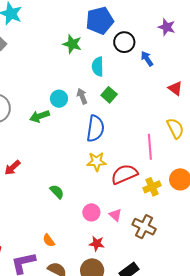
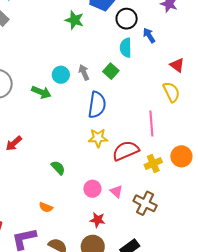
cyan semicircle: (98, 67) -> (126, 48), moved
green arrow: (40, 116) -> (41, 92), turned -138
yellow semicircle: (175, 128) -> (171, 92), moved
orange semicircle: (49, 240) -> (46, 207), moved, turned -32

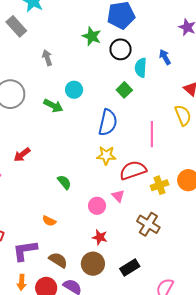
black circle: (127, 19) -> (121, 49), moved
gray arrow: (84, 72) -> (47, 58), moved
pink line: (151, 123) -> (152, 134), moved
pink triangle: (116, 191) -> (118, 196), moved

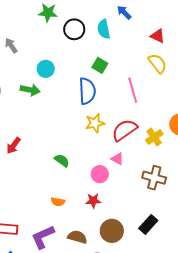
black circle: (121, 49) -> (74, 29), moved
green square: (124, 90) -> (100, 65), moved
red star: (100, 237) -> (93, 201), moved

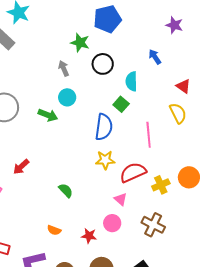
cyan semicircle: (104, 29) -> (131, 81), moved
gray arrow: (11, 46) -> (64, 68), moved
pink circle: (100, 174) -> (112, 223), moved

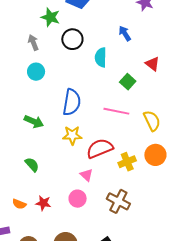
green square: (121, 104) -> (128, 82), moved
yellow semicircle: (178, 113) -> (152, 121), moved
green arrow: (48, 115) -> (34, 122), moved
pink line: (149, 135) -> (116, 111), turned -75
red star: (89, 236) -> (43, 203), moved

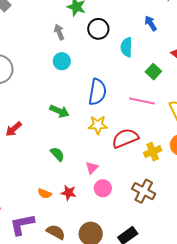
pink triangle: (87, 175) -> (92, 168), moved, turned 32

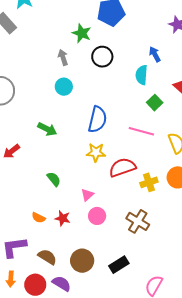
cyan semicircle: (127, 47) -> (142, 75), moved
green arrow: (59, 111) -> (47, 129), moved

